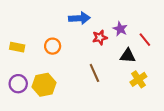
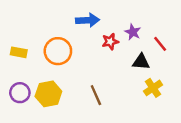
orange circle: (53, 46) -> (58, 51), size x1.5
brown line: (94, 73) -> (96, 95), moved

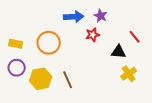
purple star: (133, 32) -> (101, 16), moved
purple circle: (20, 93) -> (17, 68), moved
brown line: (96, 95) -> (68, 80), moved

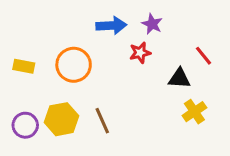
purple circle: (17, 68) -> (25, 125), moved

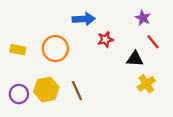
purple star: (152, 24) -> (143, 18), moved

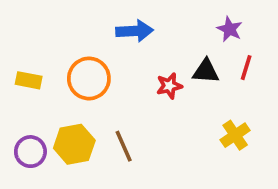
red star: (105, 39) -> (169, 86), moved
red line: (153, 42) -> (246, 68), turned 56
black triangle: (135, 59) -> (206, 71), moved

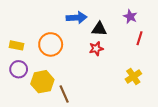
black triangle: (206, 71) -> (99, 29), moved
brown line: (124, 146) -> (64, 94), moved
purple circle: (30, 152) -> (19, 69), moved

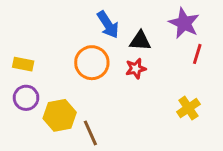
purple star: (130, 17) -> (184, 23), size x1.5
blue arrow: (76, 18) -> (108, 25), turned 60
orange circle: (51, 44) -> (92, 63), moved

